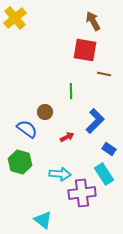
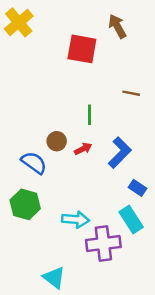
red square: (85, 50) -> (82, 49), moved
red arrow: (67, 137) -> (83, 149), moved

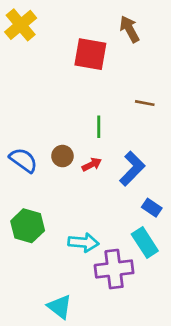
blue semicircle: (34, 163) -> (23, 160), moved

